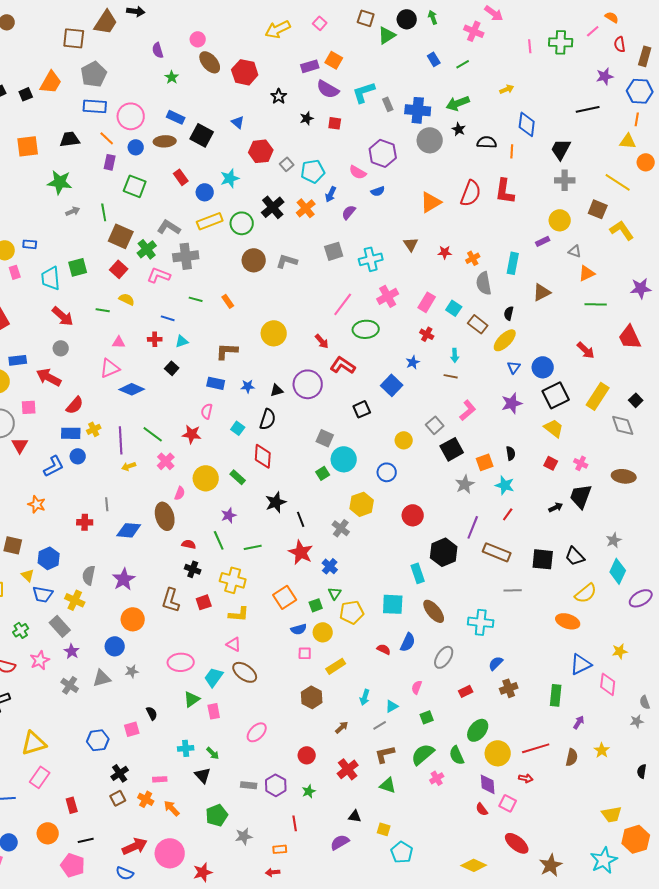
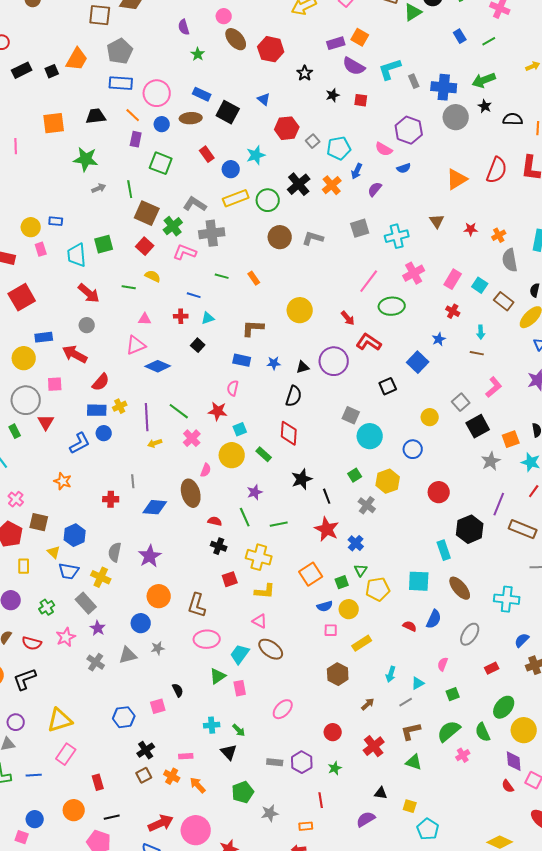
cyan square: (238, 428) -> (240, 429), moved, turned 32
green square: (323, 473) -> (355, 475), moved
brown L-shape: (171, 600) -> (197, 605), moved

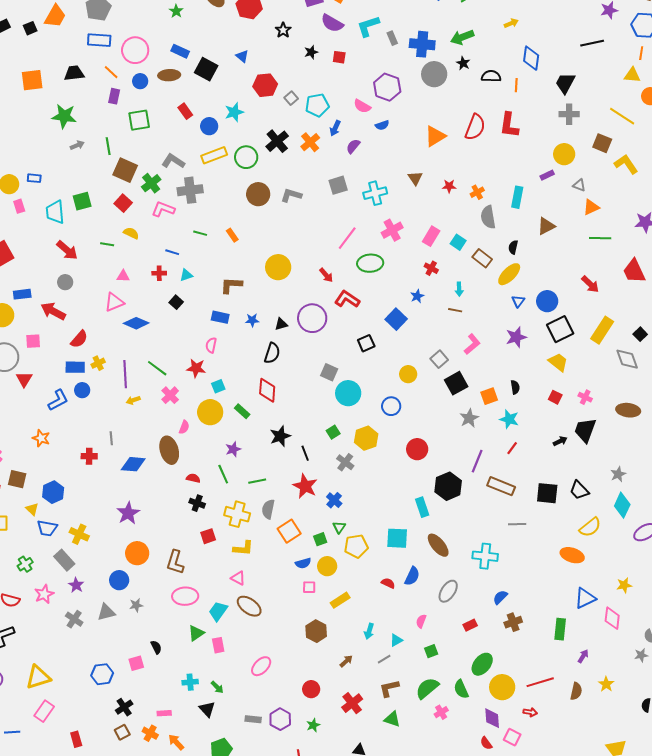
green square: (161, 163) -> (139, 120), turned -30
gray semicircle: (115, 552) -> (268, 509), moved

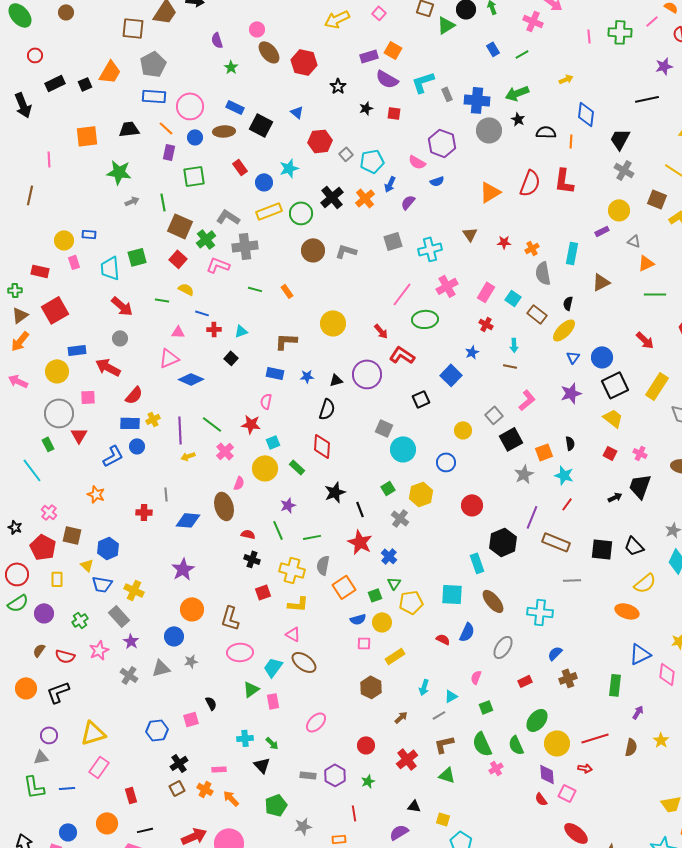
gray cross: (569, 114) -> (624, 170), turned 30
blue line: (172, 252) -> (202, 313), moved
green semicircle: (427, 688) -> (482, 744), turned -75

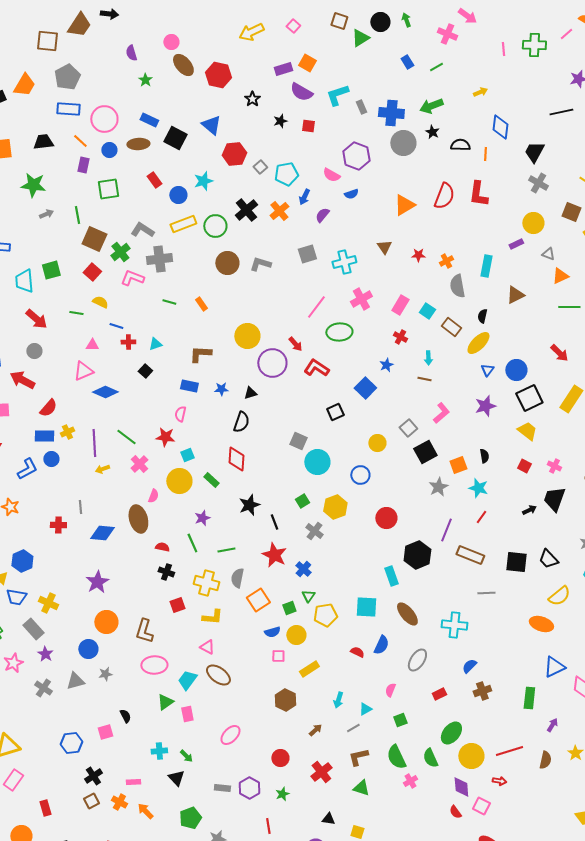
blue triangle: (297, 112) -> (211, 125), size x1.5
purple circle: (367, 374) -> (272, 363), moved

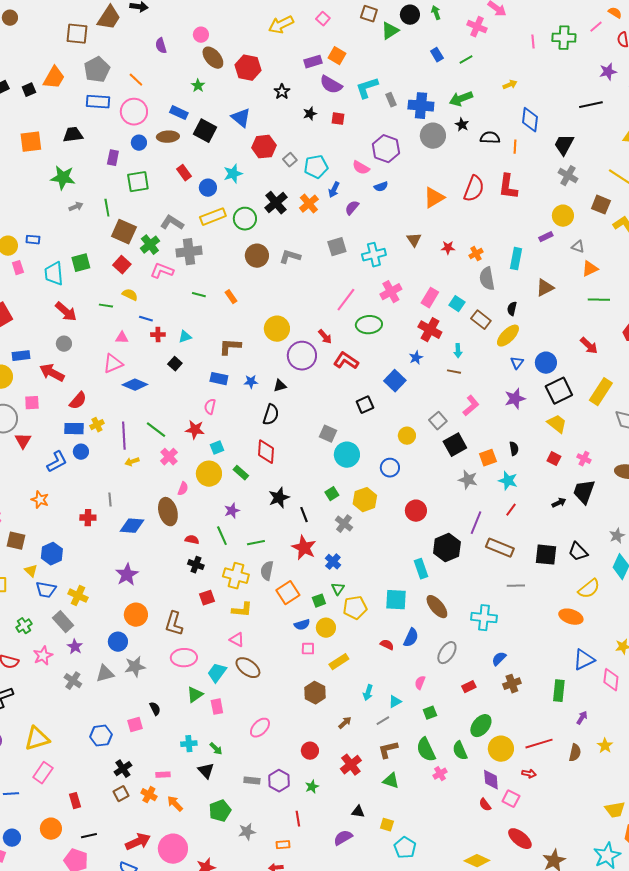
green star: (145, 80) -> (198, 86), moved
orange line: (80, 141) -> (136, 80), moved
red cross: (400, 337) -> (430, 330), size x1.6
gray star: (438, 487) -> (468, 480), turned -30
gray star: (105, 674) -> (135, 667), size x1.5

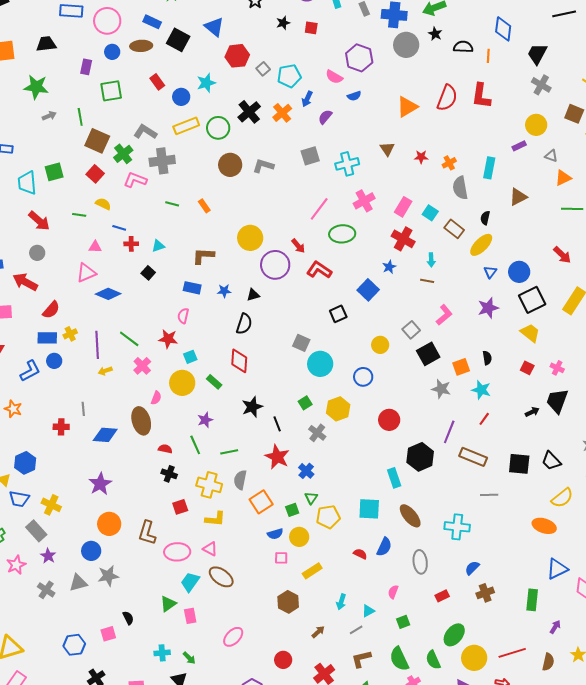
gray ellipse: (447, 653) -> (420, 562), turned -40
pink ellipse: (184, 658) -> (177, 552), moved

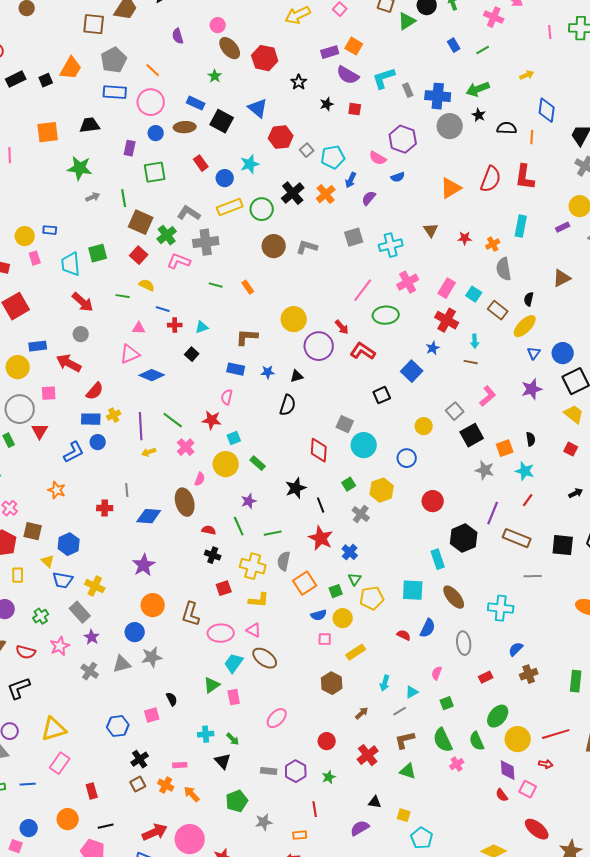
cyan rectangle: (489, 168) -> (521, 226), moved
red diamond: (239, 361) -> (319, 450), moved

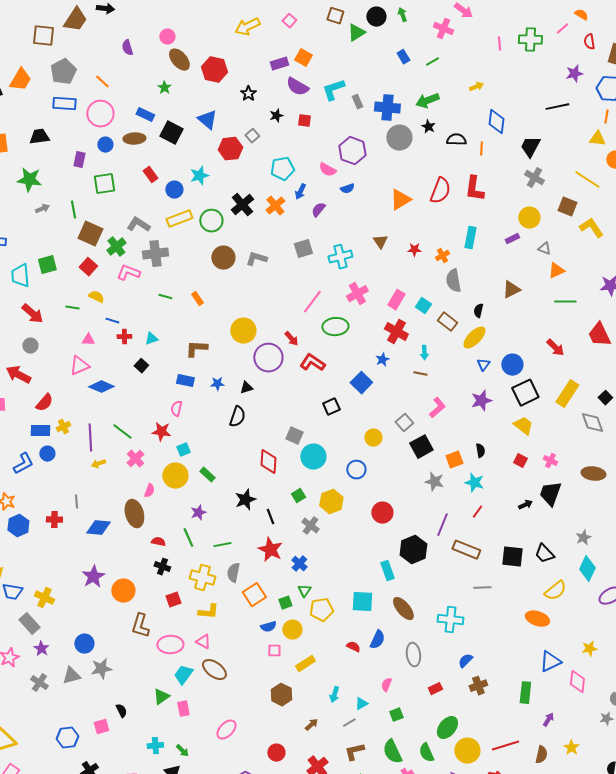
gray square: (307, 150) -> (252, 136), moved
blue hexagon: (69, 544) -> (18, 526), moved
orange circle: (153, 605) -> (123, 591), moved

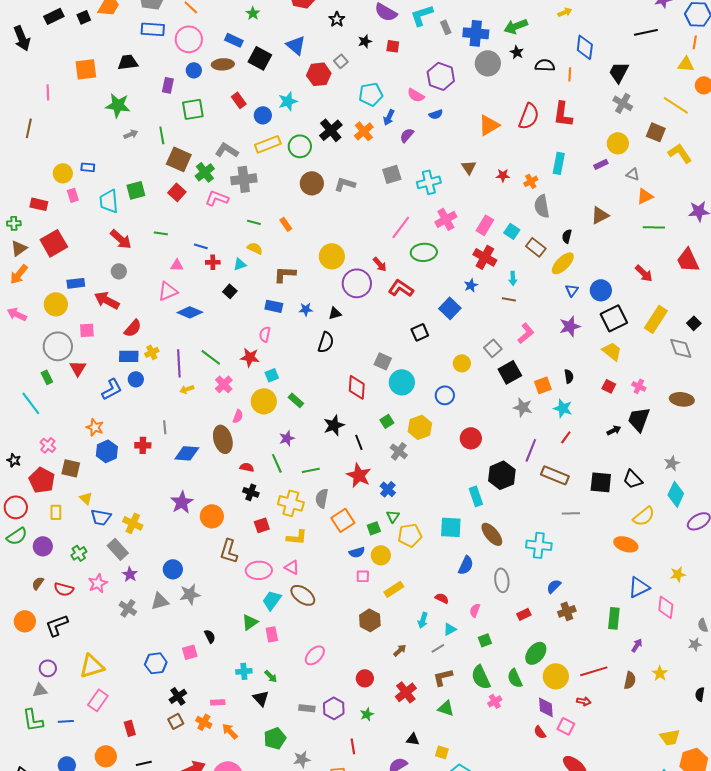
yellow semicircle: (96, 297) -> (255, 248), moved
red semicircle: (353, 647) -> (442, 598), moved

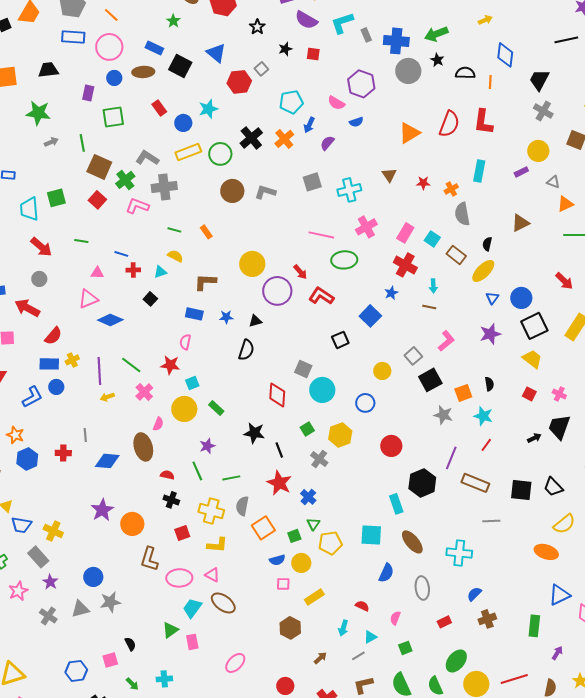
pink line: (401, 227) -> (321, 235), turned 65
black star: (334, 425) -> (254, 433), turned 30
green arrow: (271, 676) -> (132, 684), moved

